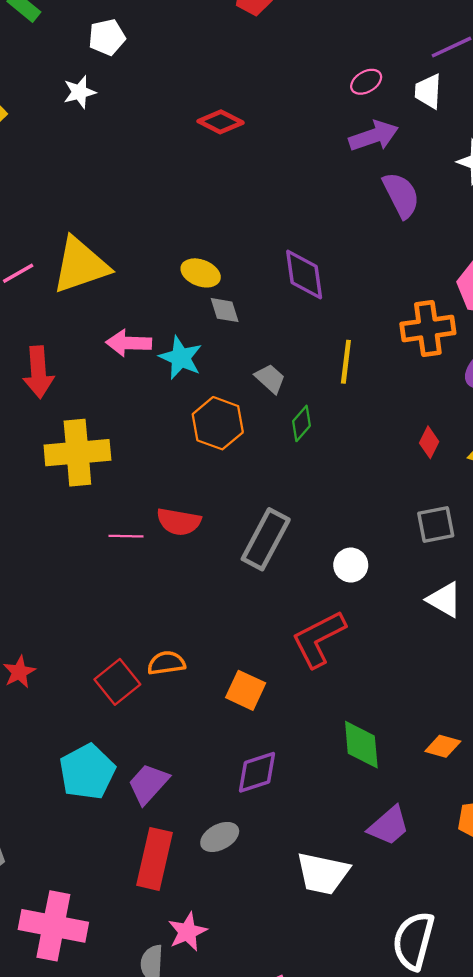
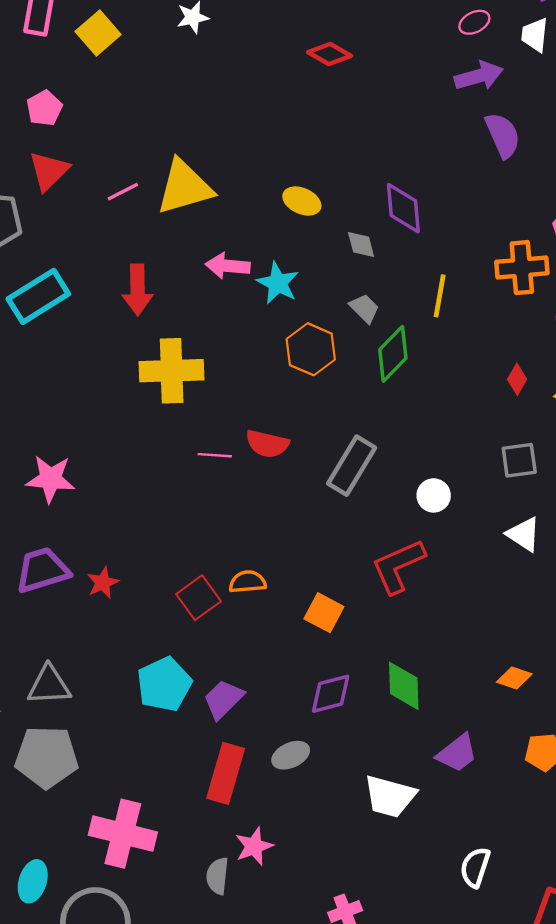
gray diamond: (225, 310) -> (361, 244), moved
green diamond: (301, 423) -> (393, 354), size x1.6
green diamond: (361, 745) -> (404, 686), moved
white semicircle: (413, 941) -> (475, 867), size x0.7

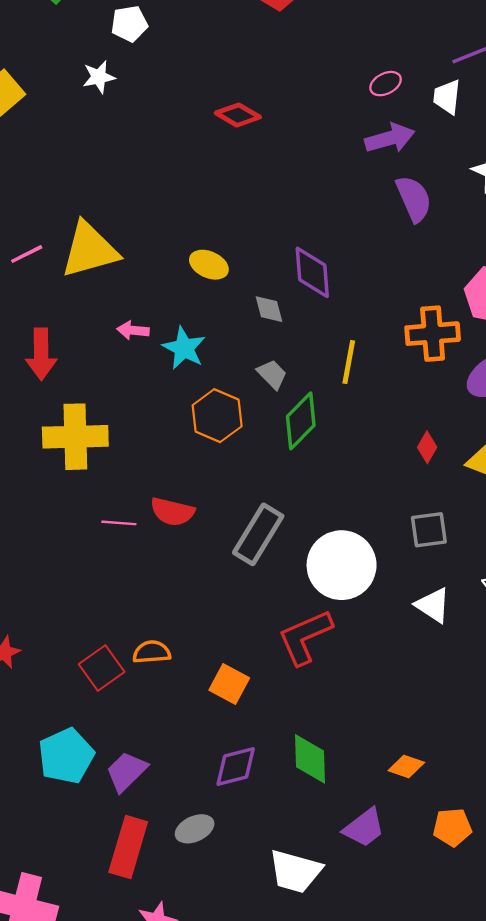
pink arrow: (228, 266) -> (133, 330), size x0.7
white circle: (434, 495) -> (342, 565), size x2.0
orange diamond: (514, 678) -> (406, 766), moved

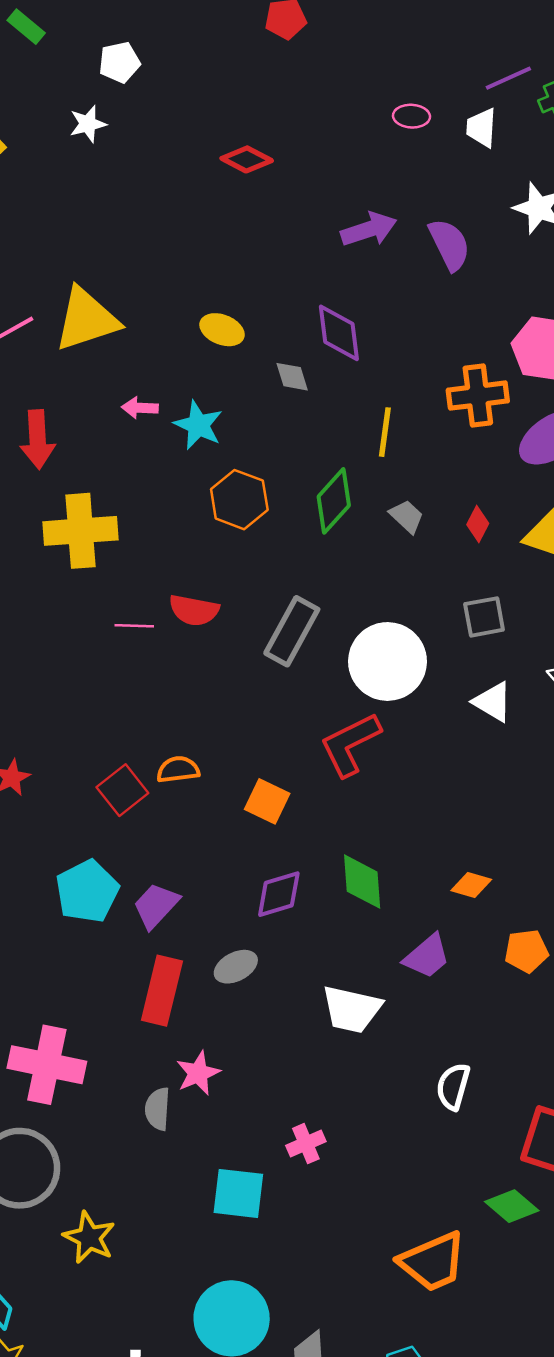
pink ellipse: (386, 84) -> (412, 116), turned 32
purple arrow: (390, 138) -> (369, 229), moved
gray trapezoid: (272, 374) -> (407, 516), moved

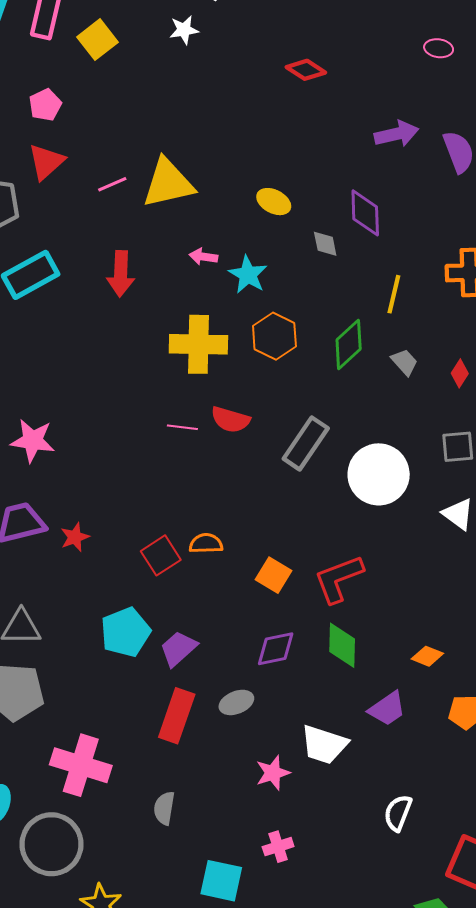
yellow cross: (81, 531) -> (198, 344), moved
red L-shape: (350, 744) -> (339, 579), moved
pink star: (198, 1073) -> (273, 773), moved

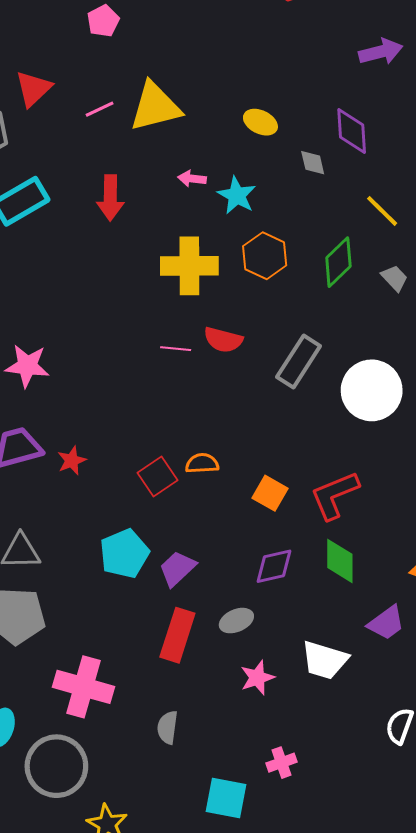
pink pentagon: (45, 105) -> (103, 21), moved
yellow line: (394, 294) -> (382, 211), turned -57
pink star: (273, 773) -> (257, 678), moved

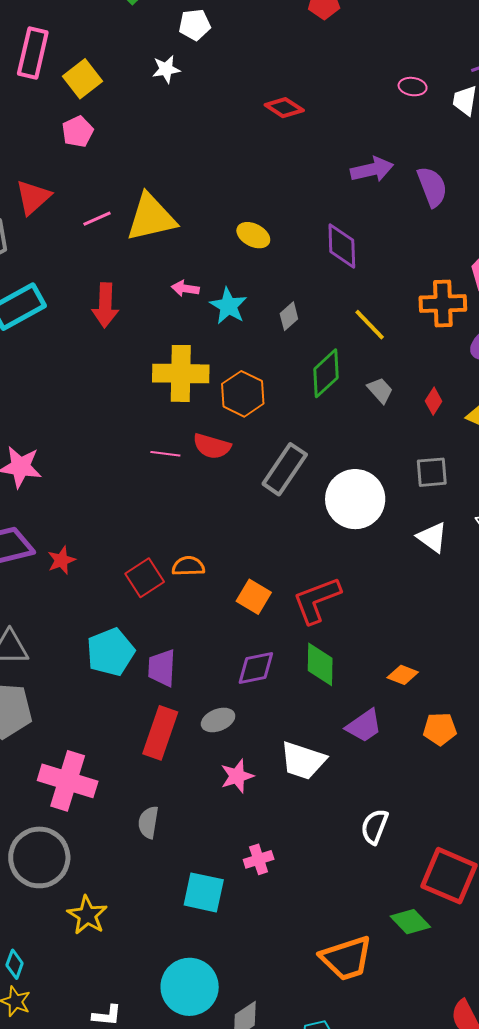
pink pentagon: (103, 21) -> (78, 132), moved
gray diamond: (313, 163) -> (289, 316), moved, turned 60
orange hexagon: (265, 256) -> (243, 394), moved
purple trapezoid: (177, 568) -> (162, 668), turned -45

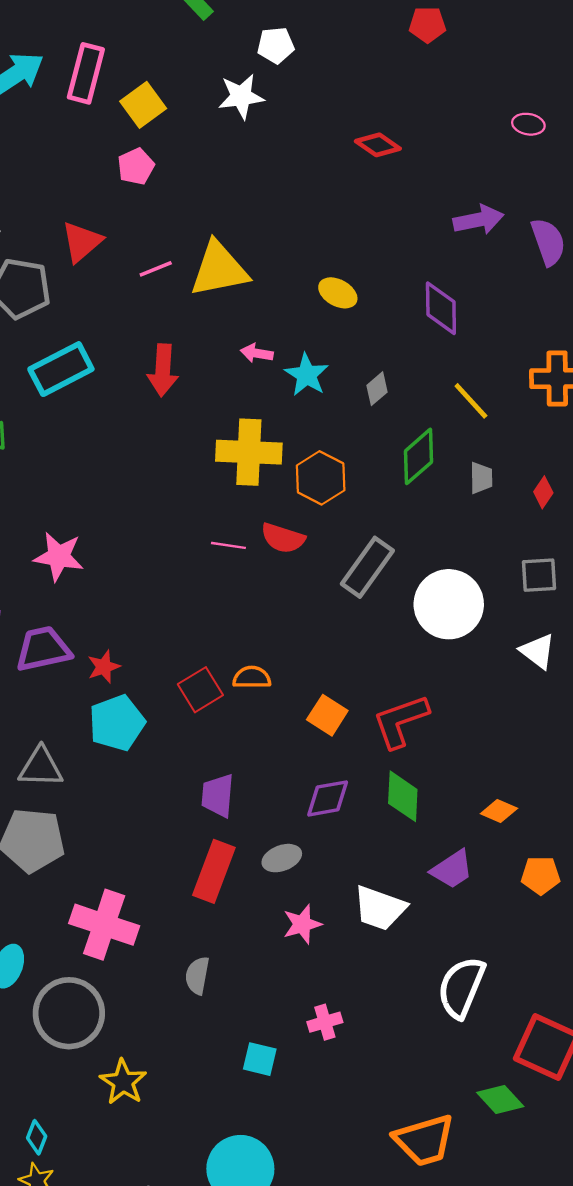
white star: (166, 69) -> (241, 96), size x1.4
gray trapezoid: (380, 390) -> (481, 478), turned 40
cyan pentagon: (111, 652) -> (117, 723), moved
white semicircle: (374, 827) -> (461, 987), size x1.5
cyan square: (204, 892) -> (260, 1059), size x0.7

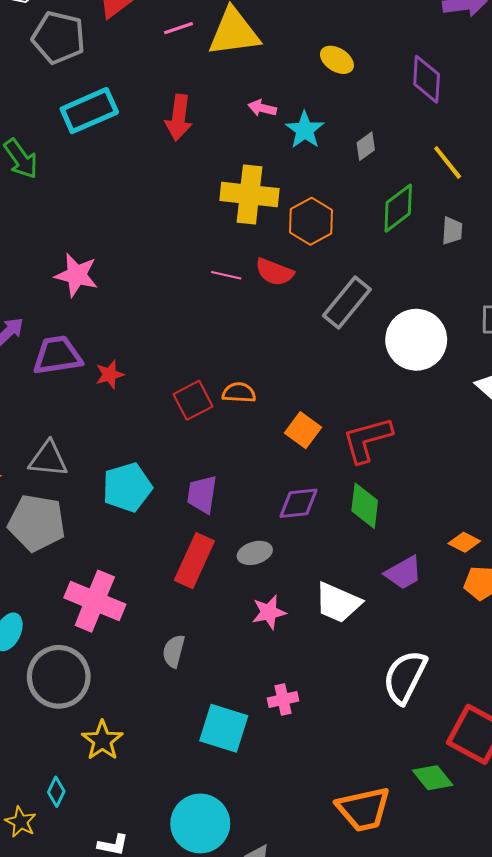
cyan pentagon: (117, 723) -> (127, 487), moved
orange diamond: (499, 811) -> (464, 542), moved
cyan square: (260, 1059) -> (224, 728), size x1.6
cyan diamond: (37, 1137) -> (56, 792), moved

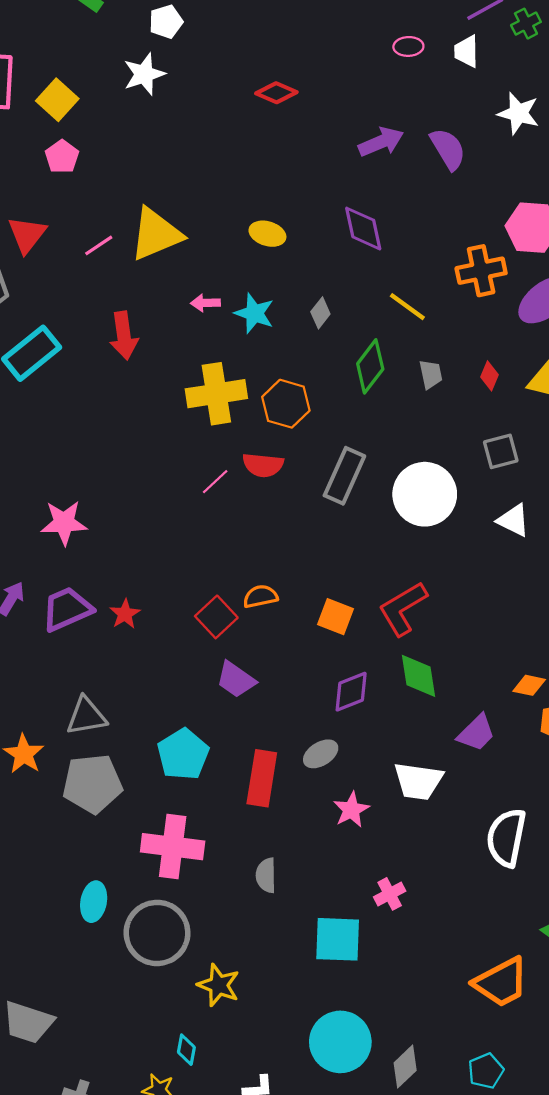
pink line: (226, 275) -> (215, 482), turned -40
cyan pentagon: (127, 487) -> (183, 754), moved
purple trapezoid: (202, 494) -> (236, 680), moved, turned -48

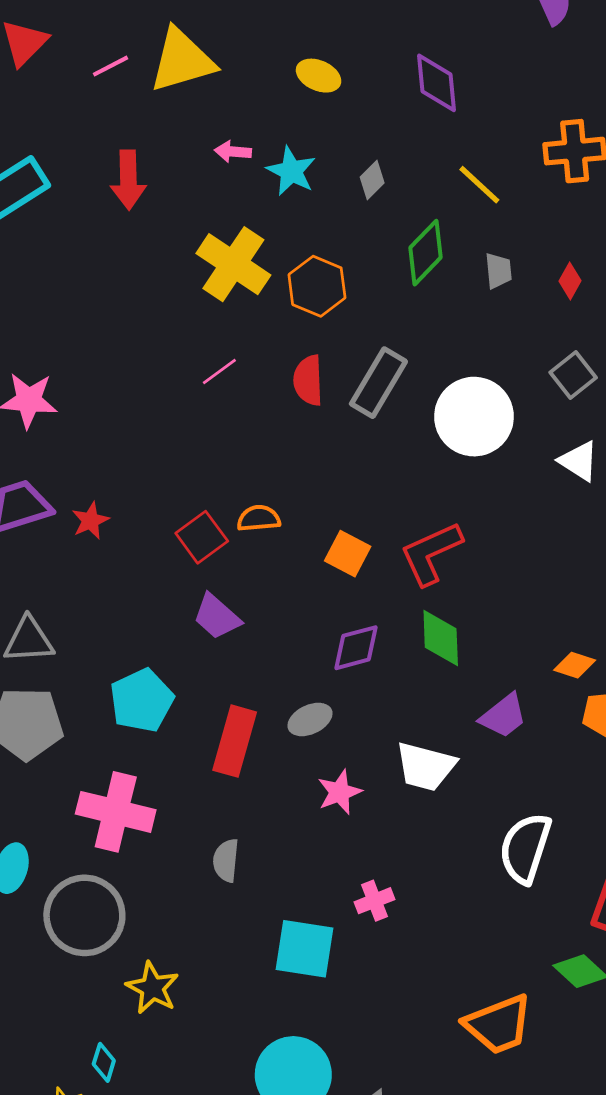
yellow cross: (216, 394) -> (233, 264), turned 36
gray square: (501, 451) -> (573, 375), turned -30
red semicircle: (263, 465) -> (308, 380), moved, turned 75

